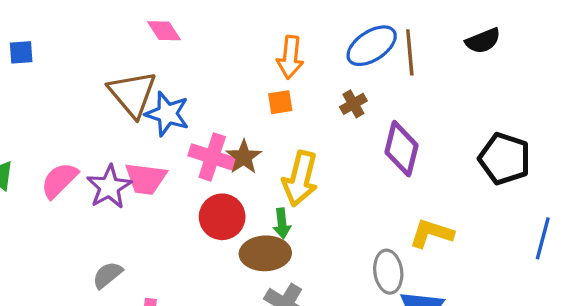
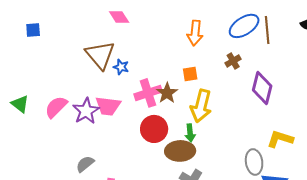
orange square: (280, 102) -> (190, 74), moved
blue star: (167, 114) -> (121, 67), size x0.6
pink cross: (212, 157) -> (148, 93), turned -36

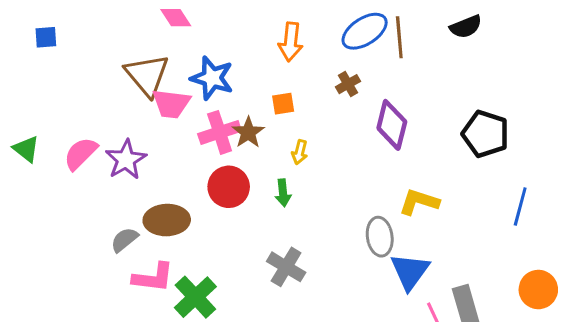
blue star: (121, 67) -> (212, 78), moved, size x1.8
pink trapezoid: (108, 106) -> (171, 104), moved
yellow arrow: (201, 106) -> (300, 152), size x0.5
brown ellipse: (180, 151) -> (167, 220), moved

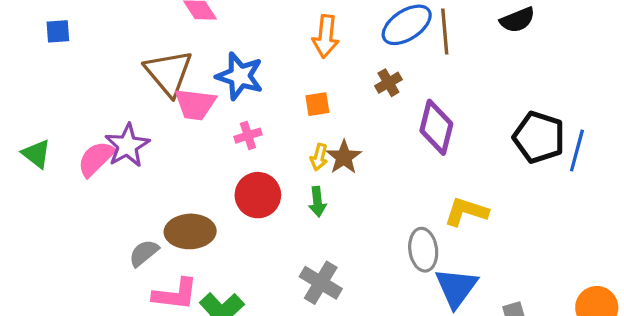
pink cross: (220, 132) -> (248, 136), size x0.6
brown star: (248, 132) -> (344, 157), moved
yellow arrow: (300, 152) -> (319, 157), moved
purple star: (126, 160) -> (127, 146), moved
blue line: (520, 206) -> (577, 150), moved

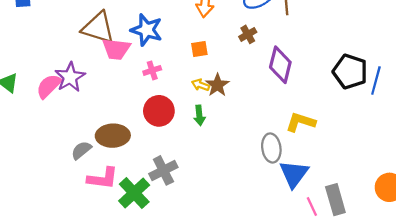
brown triangle: (169, 73) -> (98, 28), turned -33
yellow arrow: (319, 157) -> (201, 85), turned 96
gray cross: (321, 283) -> (163, 170), moved, turned 32

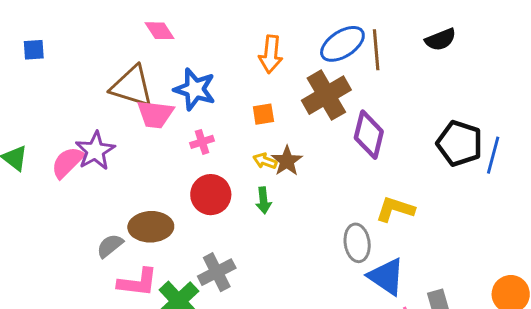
brown cross: (248, 34) -> (326, 95), size x2.0
blue triangle: (294, 174) -> (386, 277), turned -32

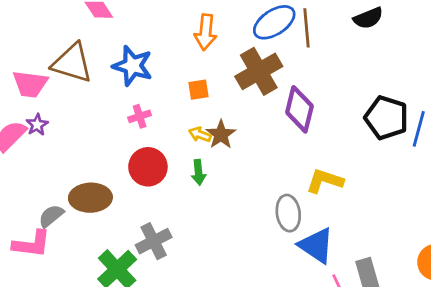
pink trapezoid: (155, 114) -> (30, 84), moved
purple star: (95, 151) -> (37, 125), size x0.6
pink L-shape: (138, 282) -> (32, 244), moved

